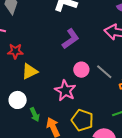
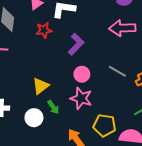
red star: (15, 51) -> (44, 30), moved
pink circle: (81, 70) -> (82, 74), moved
green arrow: (35, 115) -> (53, 107), moved

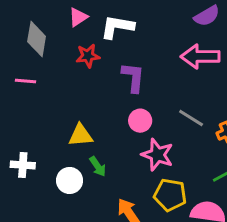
purple L-shape: (76, 44) -> (133, 77), turned -40
yellow triangle: (41, 86) -> (81, 135), turned 30
pink star: (81, 98) -> (157, 155), moved

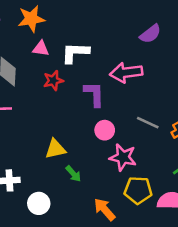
pink triangle: (78, 17) -> (41, 49), turned 48
pink arrow: (200, 56) -> (126, 73), moved
white circle: (70, 180) -> (39, 203), moved

